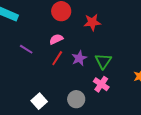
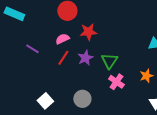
red star: (92, 22) -> (88, 32), moved
pink cross: (101, 84) -> (116, 82), moved

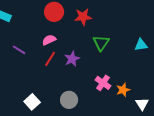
red star: (88, 32) -> (83, 17), moved
green triangle: (109, 61) -> (101, 43), moved
orange star: (146, 76) -> (123, 90), moved

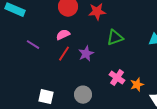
green triangle: (101, 43) -> (115, 38), turned 36
white square: (32, 102) -> (46, 97), turned -35

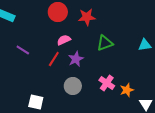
pink semicircle: (63, 35) -> (64, 40), moved
gray circle: (83, 95) -> (73, 86), moved

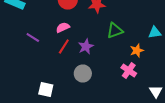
pink semicircle: (64, 40) -> (63, 28), moved
pink cross: (107, 83) -> (129, 70), moved
orange star: (127, 90) -> (137, 50), moved

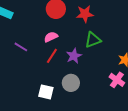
green triangle: (115, 30) -> (93, 40), moved
white square: (46, 90) -> (46, 92), moved

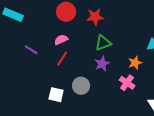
purple star: (74, 56) -> (102, 64), moved

